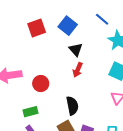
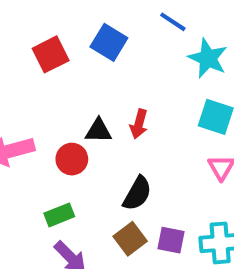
black triangle: (76, 50) -> (98, 131), moved, turned -40
black semicircle: (72, 106) -> (137, 193), turned 48

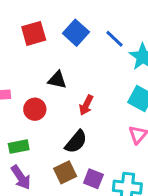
blue line: (173, 22) -> (114, 39), moved
red arrow: (139, 124) -> (86, 105), moved
black triangle: (98, 131) -> (57, 80), moved

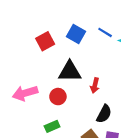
black triangle: (57, 80) -> (70, 72), size x1.6
black semicircle: (76, 142) -> (104, 114), moved

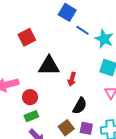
blue square: (76, 34) -> (67, 12), moved
red circle: (58, 97) -> (30, 97), moved

